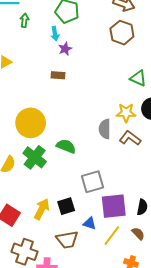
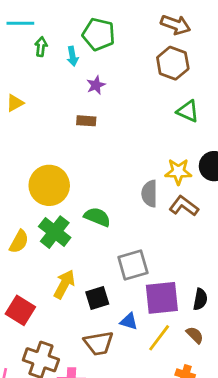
cyan arrow: (55, 34) -> (73, 56), moved
green triangle: (138, 78) -> (188, 111), moved
yellow arrow: (42, 209) -> (64, 284), moved

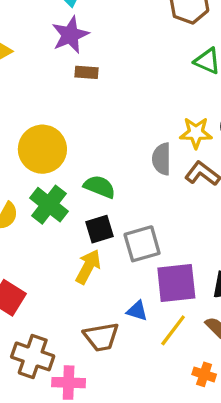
purple star: (96, 85) -> (70, 35), moved, size x1.6
yellow arrow: (64, 284) -> (88, 267), moved
black square: (97, 298) -> (100, 229), moved

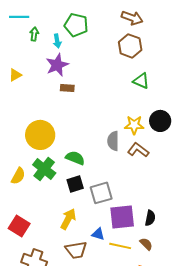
yellow arrow: (88, 267) -> (68, 219), moved
yellow line: (173, 330) -> (120, 246), turned 65

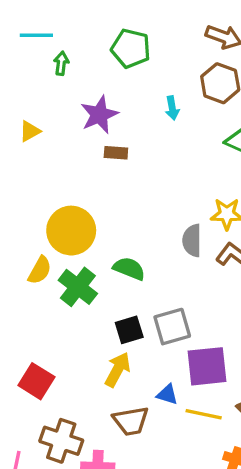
cyan arrow: (57, 41) -> (172, 108), moved
yellow semicircle: (18, 176) -> (40, 270), moved
black square: (75, 184) -> (129, 330), moved

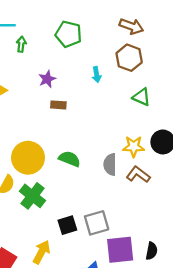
purple star: (99, 115) -> (47, 79), size x0.7
green semicircle: (129, 269) -> (70, 159), moved
yellow arrow: (118, 370) -> (41, 252), moved

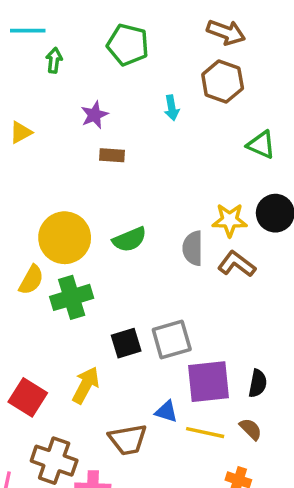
green triangle: (141, 97) -> (261, 145), moved
green semicircle: (70, 159) -> (130, 239), turned 135
green cross: (33, 196) -> (72, 297), turned 35

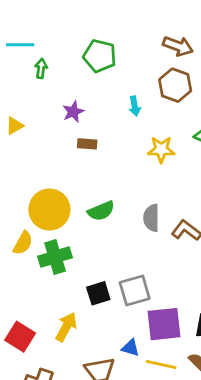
yellow star: (230, 220) -> (161, 149), moved

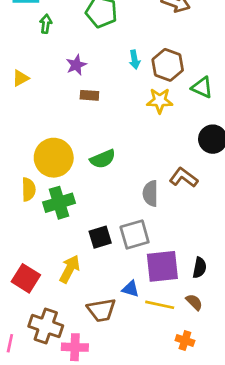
brown hexagon: (175, 85) -> (168, 65), moved
gray semicircle: (151, 218) -> (150, 193), moved
yellow semicircle: (23, 243) -> (29, 189), turned -30

